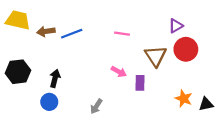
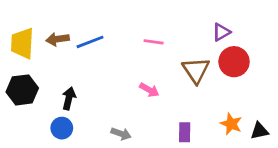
yellow trapezoid: (18, 20) -> (22, 43), moved, turned -100
purple rectangle: (140, 83) -> (185, 132), moved
gray arrow: (96, 106) -> (121, 134), turned -104

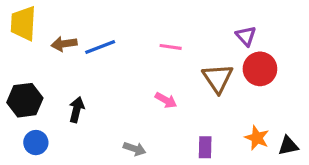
purple triangle: (221, 32) -> (246, 36), turned -42
yellow trapezoid: (22, 43) -> (23, 23), moved
blue circle: (62, 128) -> (36, 143), moved

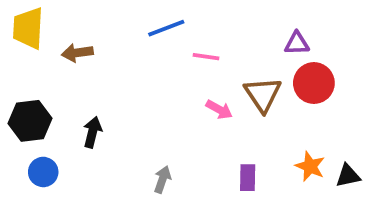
purple triangle: (246, 36) -> (297, 43), turned -50
blue line: (100, 47) -> (166, 28), moved
pink arrow: (166, 100) -> (219, 110), moved
gray arrow: (135, 149) -> (162, 180), turned -90

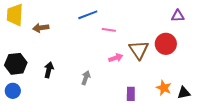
purple triangle: (297, 43) -> (178, 16), moved
pink arrow: (219, 110) -> (116, 58), turned -48
blue circle: (43, 172) -> (13, 91), moved
gray arrow: (162, 180) -> (86, 78), moved

